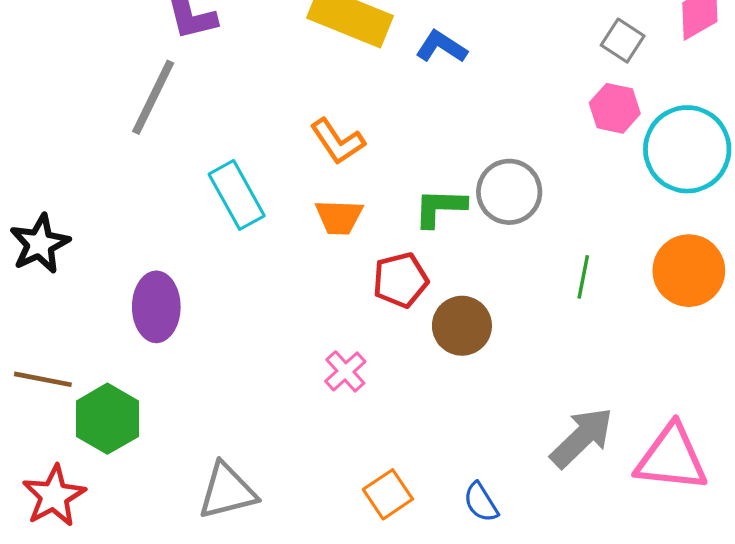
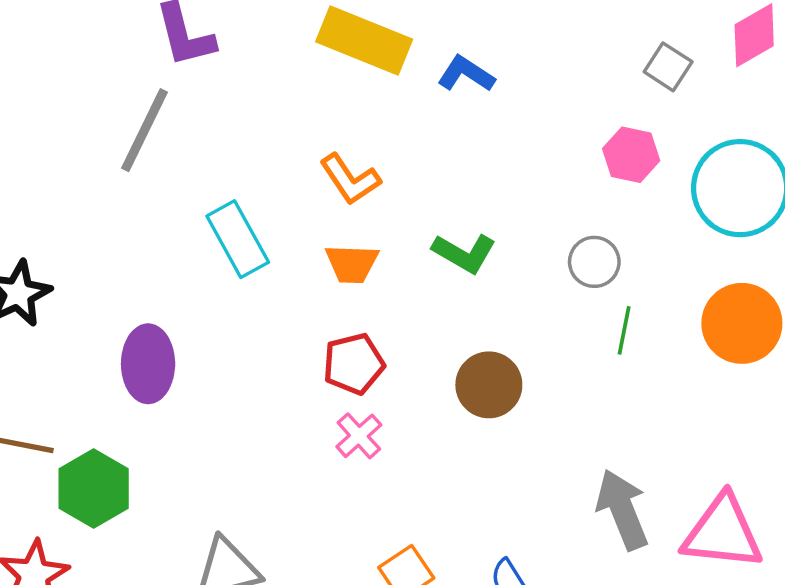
pink hexagon: (615, 108) -> (631, 155), moved
gray circle: (509, 192) -> (594, 262), moved, size x0.7
green L-shape: (440, 208) -> (464, 253), turned -152
red pentagon: (400, 280) -> (354, 364), moved
gray arrow: (582, 438) -> (622, 510), turned -68

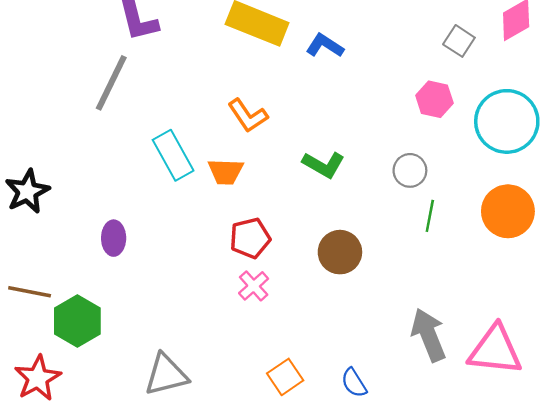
orange trapezoid: (352, 264) -> (226, 172), moved
purple ellipse: (148, 364) -> (114, 238), size x0.7

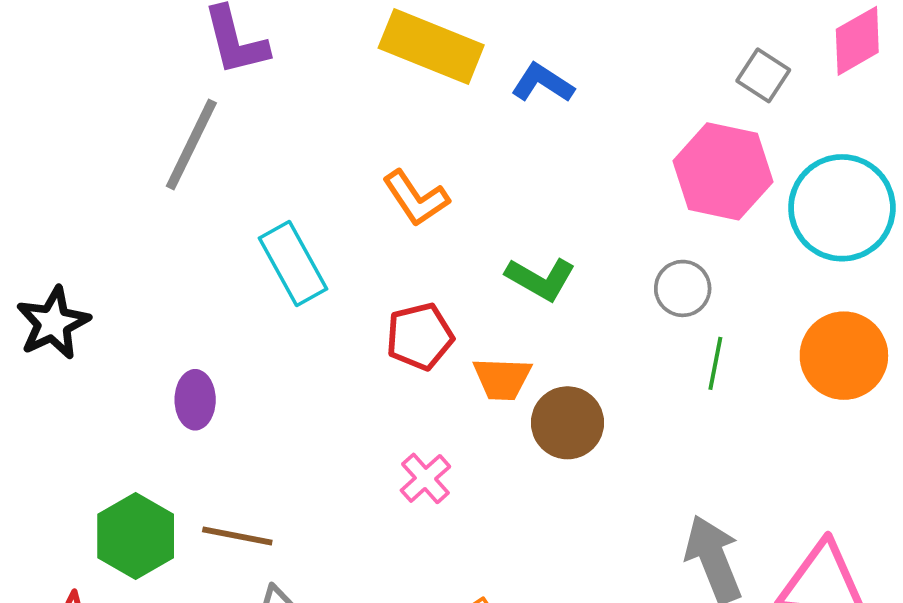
pink hexagon: (434, 99) -> (723, 171), size x1.6
orange trapezoid: (226, 172) -> (502, 379), moved
red pentagon: (250, 238) -> (420, 336), moved
brown line: (30, 292) -> (237, 536), moved

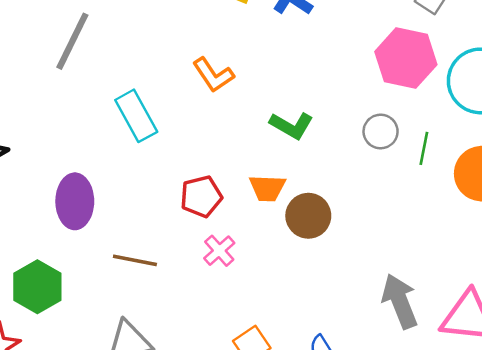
red pentagon: (420, 336) -> (201, 196), moved
green line: (715, 363) -> (424, 148), moved
purple ellipse: (195, 400) -> (75, 201), size x1.5
brown line: (237, 536) -> (135, 260), moved

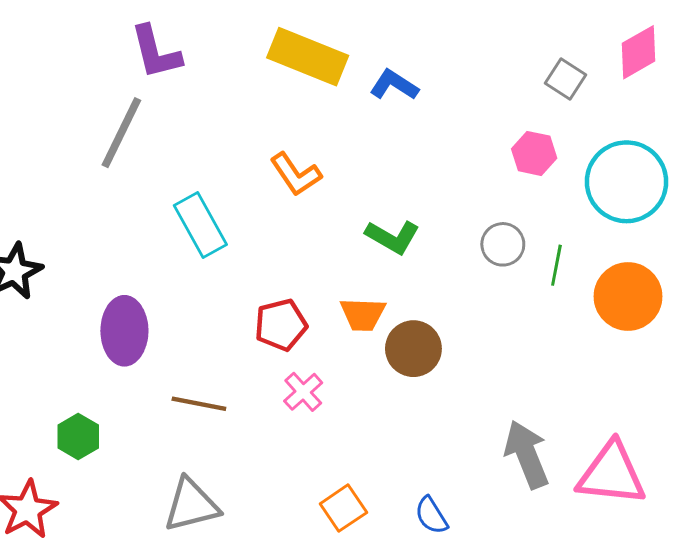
pink hexagon: (406, 58) -> (534, 153), size x0.6
green hexagon: (37, 287) -> (78, 437), size x0.7

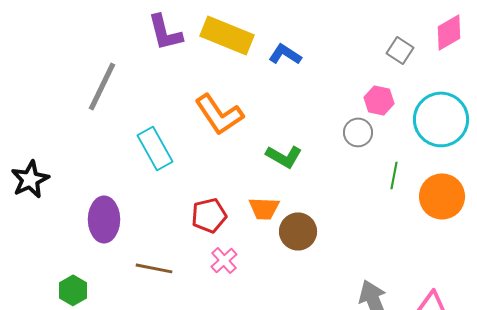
purple L-shape: (156, 52) -> (165, 32), moved
orange L-shape: (296, 174) -> (219, 114), size x1.4
gray circle: (503, 244) -> (358, 132), moved

